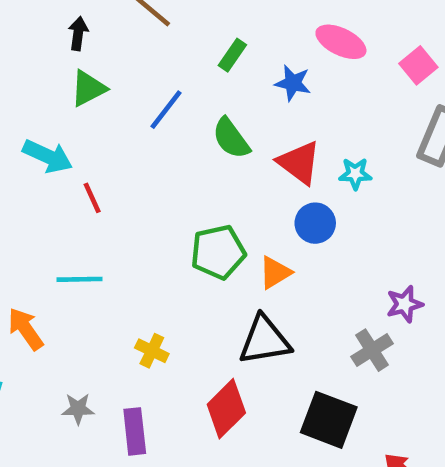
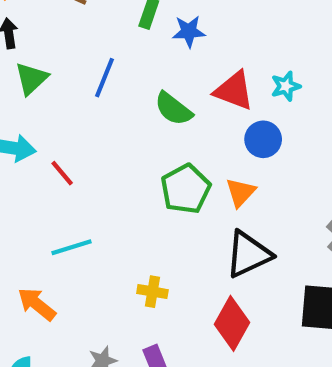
blue star: (293, 83) -> (189, 31), moved
green semicircle: (231, 138) -> (173, 109), moved

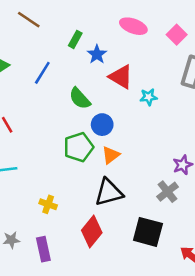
blue star: (189, 31) -> (97, 54), turned 30
red triangle: (234, 91) -> (121, 77), moved
blue circle: (263, 139) -> (102, 125), moved

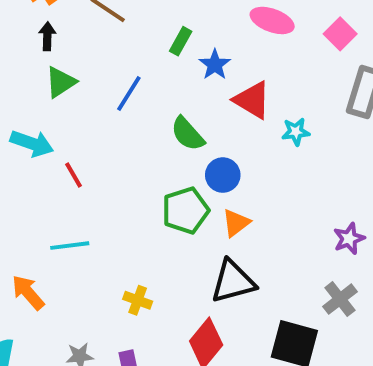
gray cross: (168, 192) -> (340, 299), moved

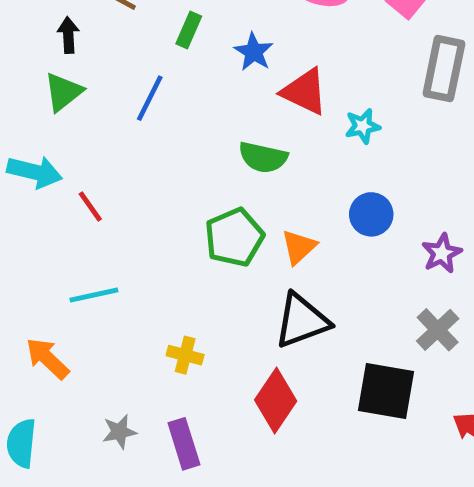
black arrow: (47, 36) -> (68, 35), moved
green rectangle: (181, 41) -> (189, 30), moved
green semicircle: (188, 134) -> (263, 157), moved, turned -30
blue circle: (223, 175) -> (371, 214), moved

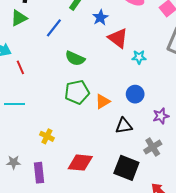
green semicircle: (263, 157) -> (75, 58), moved
black triangle: (302, 321) -> (124, 126), moved, size x0.7
red diamond: (276, 401) -> (80, 163), turned 50

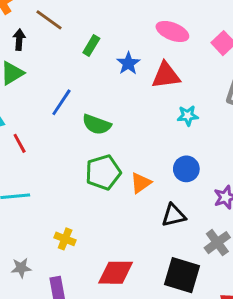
blue line: (54, 28) -> (61, 102), moved
red triangle: (118, 38) -> (166, 75), moved, turned -40
gray star: (14, 162) -> (21, 268), moved

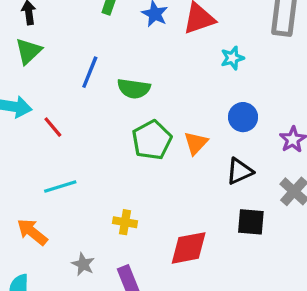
gray star: (21, 268) -> (83, 264), turned -30
black square: (182, 275) -> (251, 222), moved, size x0.7

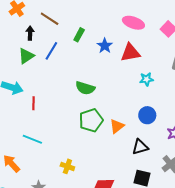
blue line: (90, 72) -> (51, 51), moved
red line: (53, 127) -> (34, 103), turned 32
cyan line: (60, 187) -> (32, 139), turned 30

